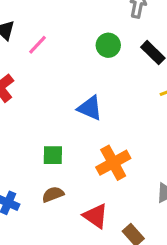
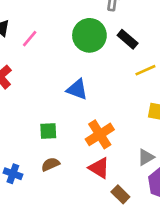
green circle: (108, 45) -> (89, 35), size x1.6
red triangle: (96, 216) -> (99, 168), moved

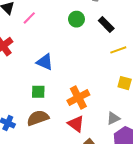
green circle: (89, 35) -> (76, 19), size x0.6
blue triangle: (77, 89) -> (45, 62), moved
brown semicircle: (50, 164) -> (38, 118), size x1.5

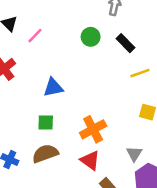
blue triangle: (45, 62) -> (53, 87), turned -36
gray triangle: (113, 118) -> (134, 154), turned -32

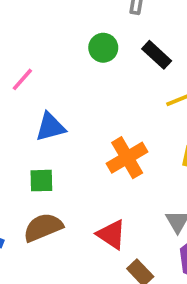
pink line: (35, 36) -> (22, 79), moved
orange cross: (93, 129) -> (127, 158), moved

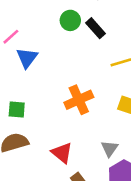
black rectangle: (157, 55) -> (95, 28), moved
blue triangle: (50, 127) -> (27, 58), moved, turned -45

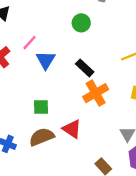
black rectangle: (95, 28) -> (85, 68), moved
red triangle: (62, 153) -> (72, 129), moved

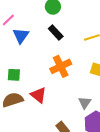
black rectangle: (85, 68) -> (56, 33), moved

